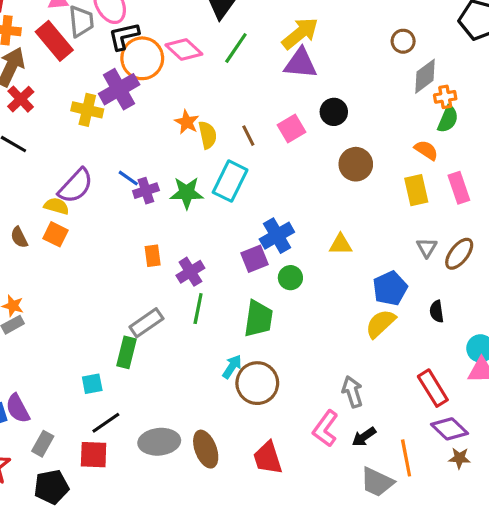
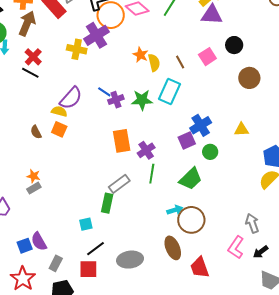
red cross: (21, 99) -> (33, 57), moved
orange rectangle: (153, 256) -> (122, 141), size x1.6
green trapezoid: (258, 319) -> (191, 179), turned 40
cyan arrow: (232, 367) -> (175, 210), turned 42
brown ellipse: (206, 449) -> (173, 248), moved

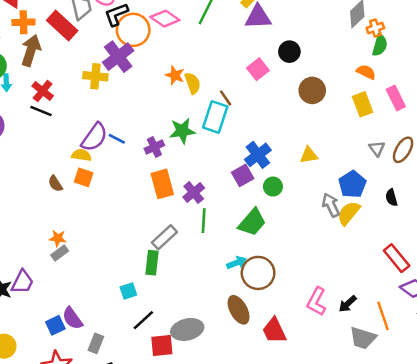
brown line: (180, 62) -> (226, 98), moved
blue line: (104, 92) -> (117, 139), moved
purple cross: (116, 100) -> (154, 147), moved
gray arrow: (252, 223) -> (331, 205), moved
red square: (88, 269) -> (162, 345), moved

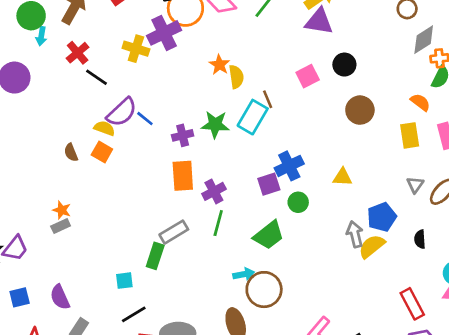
black line: (41, 111) -> (96, 77), moved
blue square: (55, 325) -> (20, 297), moved

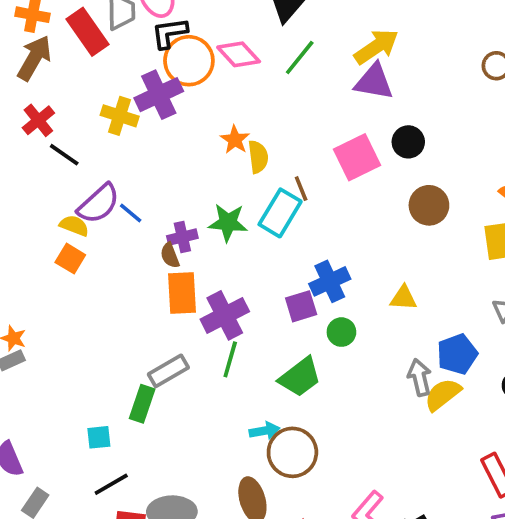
pink square: (308, 76) -> (357, 157), size x1.4
brown semicircle: (71, 152) -> (170, 255), moved
purple cross: (214, 191) -> (225, 315), size x1.4

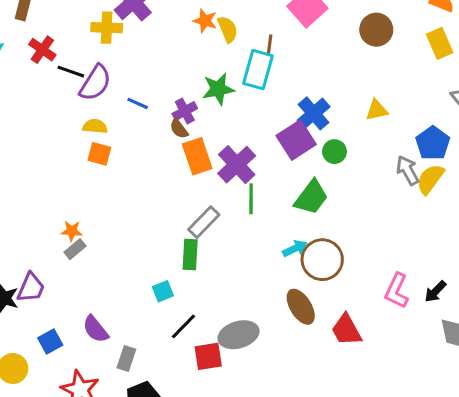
brown line: (301, 189) -> (269, 45), turned 45
purple semicircle: (99, 204) -> (95, 83), moved
purple square: (301, 306) -> (296, 140), size x1.4

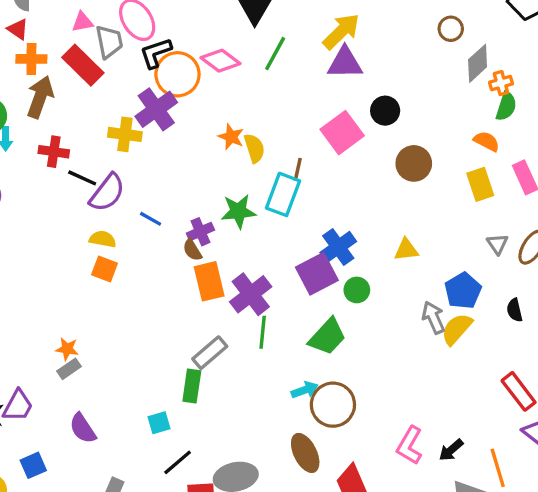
red cross: (42, 50) -> (54, 152), turned -32
purple semicircle: (96, 329) -> (83, 428), moved

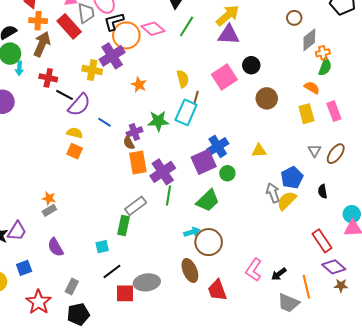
orange star: (231, 137) -> (139, 85), moved
yellow semicircle: (254, 148) -> (183, 79), moved

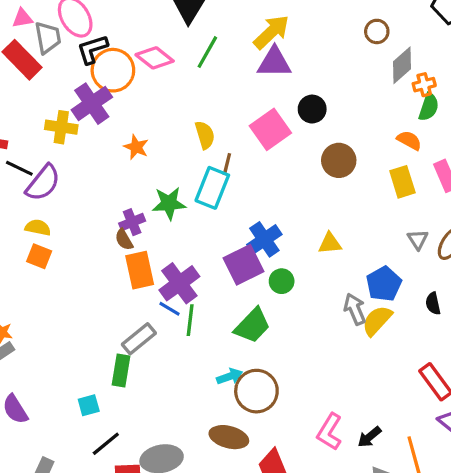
blue line: (105, 122) -> (170, 309), moved
brown ellipse: (190, 270) -> (229, 437), turned -50

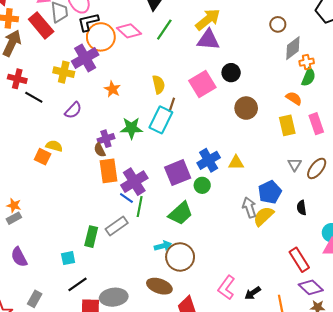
purple semicircle: (43, 183) -> (73, 110), moved, size x0.7
yellow semicircle: (38, 228) -> (54, 146), moved
blue cross: (264, 239) -> (209, 160), moved
gray rectangle: (139, 339) -> (117, 226), moved

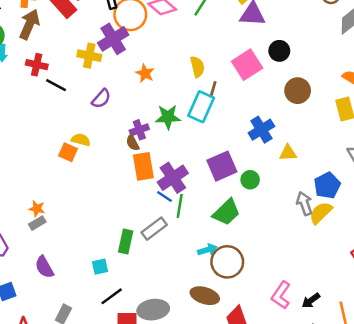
blue cross: (209, 160) -> (261, 130), moved

